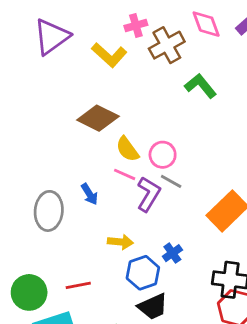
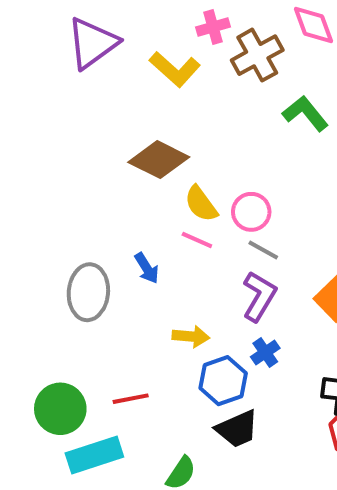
purple L-shape: (149, 194) -> (259, 296), moved

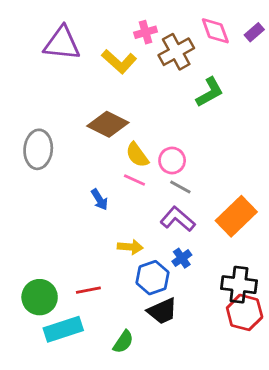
purple triangle: (92, 43) -> (62, 43), turned 42
green L-shape: (305, 113) -> (210, 92), turned 100
gray ellipse: (88, 292) -> (38, 149), moved
purple L-shape: (259, 296) -> (178, 219), turned -80

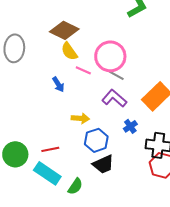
yellow semicircle: (137, 155) -> (69, 51), moved
pink circle: (172, 160) -> (110, 56), size x1.6
blue cross: (182, 258) -> (130, 126), moved
cyan rectangle: (63, 329) -> (47, 173), moved, turned 52

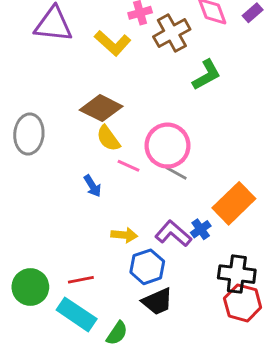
purple L-shape: (114, 98) -> (173, 234), moved
blue cross: (130, 126) -> (201, 229), moved

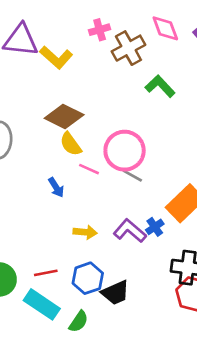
yellow L-shape: (113, 43) -> (56, 57), moved
green L-shape: (206, 75) -> (160, 86), turned -104
blue hexagon: (147, 267) -> (88, 278), moved

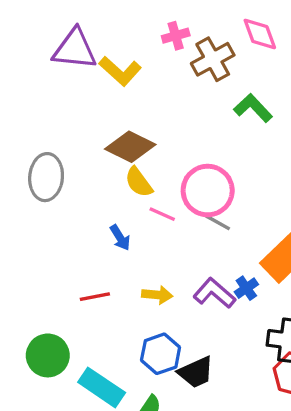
red line: (46, 273) -> (95, 297), moved

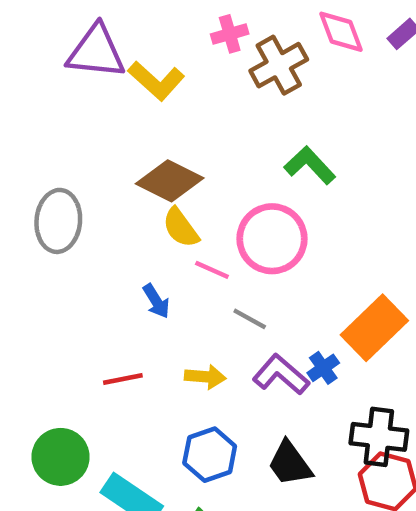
green L-shape: (253, 108) -> (310, 165), moved
gray line: (218, 222) -> (250, 319), moved
black trapezoid: (196, 372) -> (290, 464), moved, turned 78

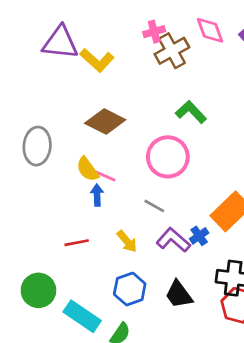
pink cross: (230, 34) -> (154, 32), moved
yellow semicircle: (181, 228) -> (87, 169), moved
pink line: (212, 270) -> (105, 176), moved
blue arrow: (156, 301) -> (97, 195), turned -150
yellow arrow: (205, 377) -> (127, 241), turned 45

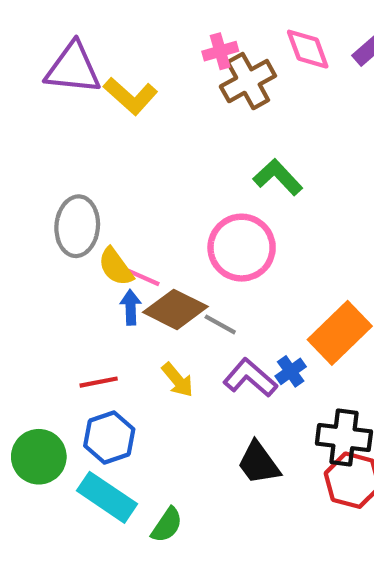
brown diamond: (105, 122) -> (175, 309), moved
gray ellipse: (37, 146) -> (77, 226), moved
blue hexagon: (130, 289) -> (109, 438), moved

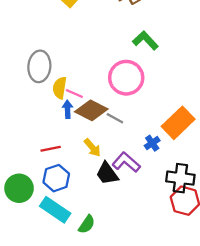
yellow semicircle: (116, 267) -> (60, 88), turned 45
purple L-shape: (250, 378) -> (126, 162), moved
black trapezoid: (259, 463) -> (107, 174), moved

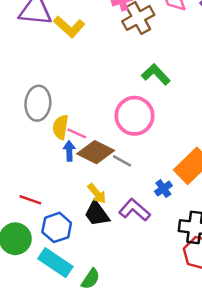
red line: (51, 149) -> (30, 200), moved, turned 30
black trapezoid: (107, 174) -> (97, 214), moved

